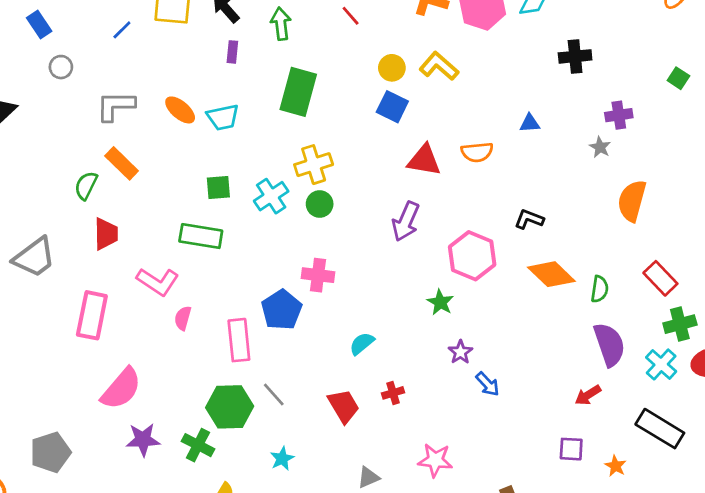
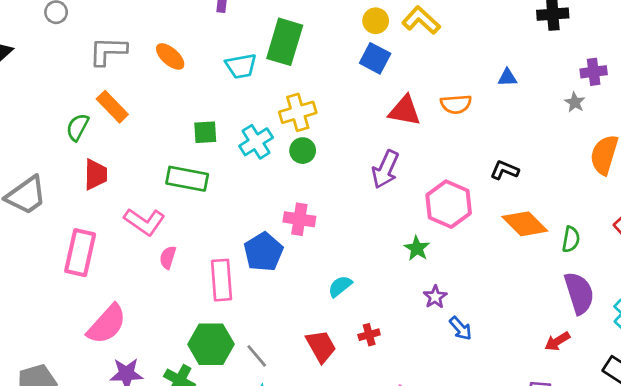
cyan trapezoid: (223, 117) -> (241, 66), moved
gray line: (274, 395) -> (257, 356), moved

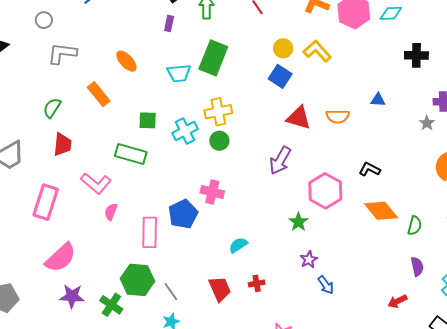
gray L-shape: (108, 51) -> (62, 53), moved
orange rectangle: (112, 107) -> (99, 94), moved
purple semicircle: (579, 293) -> (417, 267), size x0.6

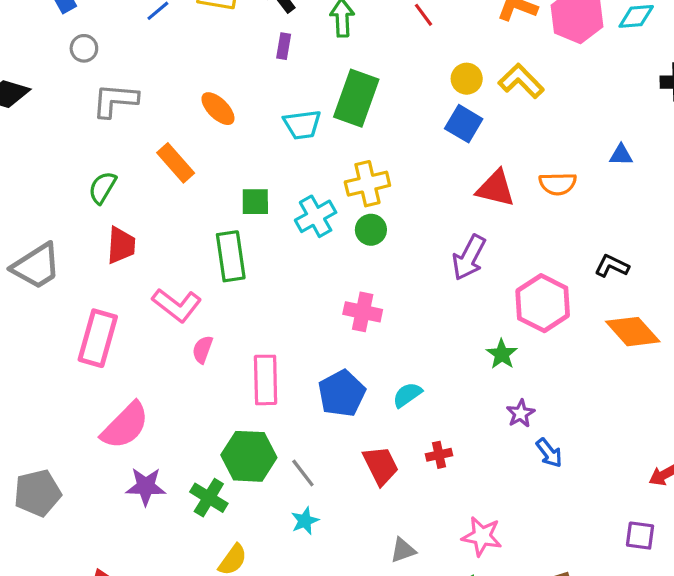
green rectangle: (131, 154) -> (231, 256), turned 68
blue pentagon: (183, 214) -> (342, 393), moved

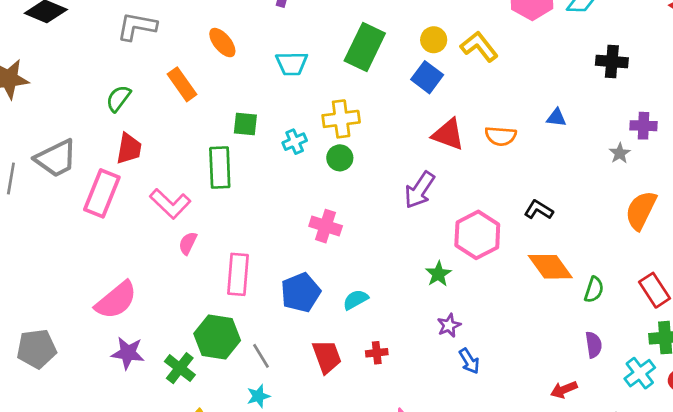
green rectangle: (356, 98) -> (365, 47), moved
cyan cross: (316, 216) -> (295, 142), size x0.7
pink rectangle: (98, 338) -> (102, 193), moved

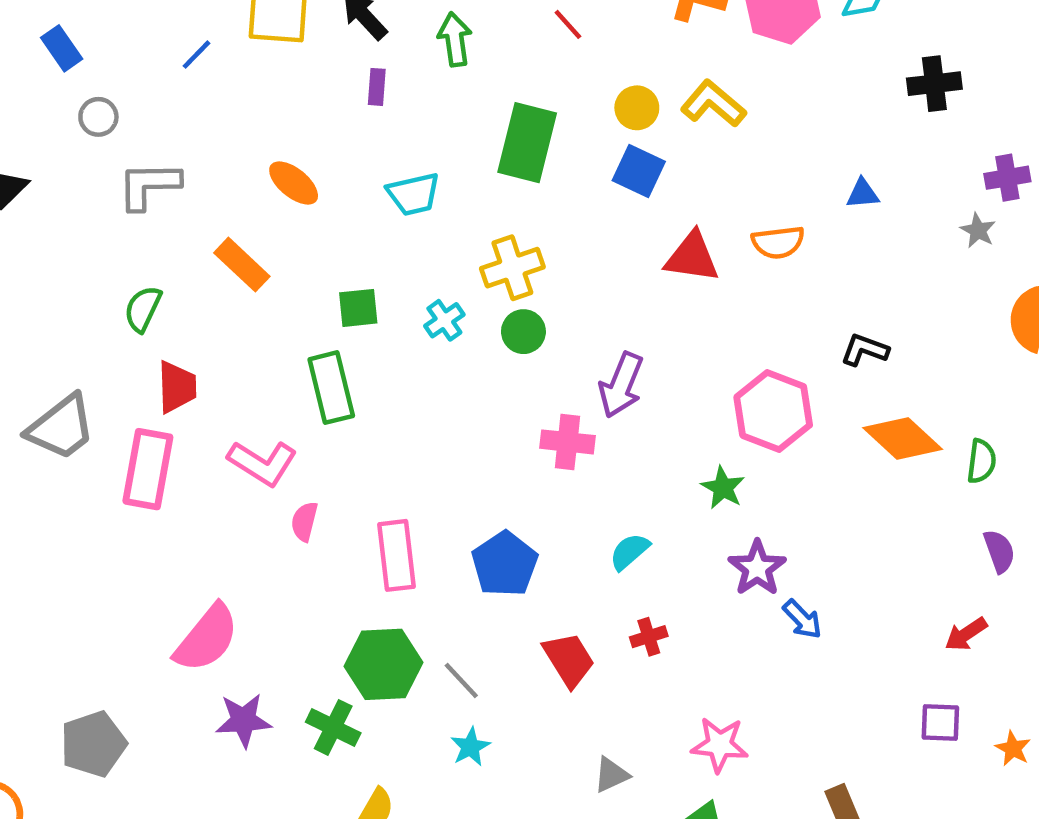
purple arrow: (420, 190) -> (621, 385), moved
pink cross: (326, 226) -> (567, 442), moved
cyan semicircle: (356, 300) -> (630, 552), moved
purple star: (449, 325) -> (757, 568), size x1.4

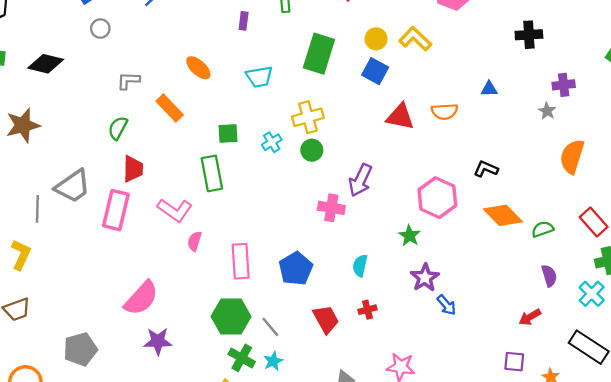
gray L-shape: (149, 185) -> (128, 81), moved, size x0.7
green semicircle: (981, 461) -> (543, 229), turned -120
cyan semicircle: (630, 552) -> (360, 266), turned -40
green cross: (333, 727) -> (242, 358), moved

